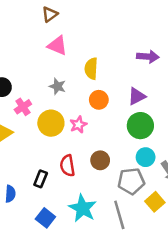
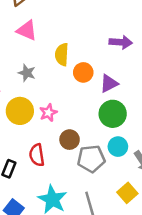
orange circle: (99, 100) -> (83, 72), moved
brown circle: (100, 160) -> (70, 140), moved
gray pentagon: (131, 181) -> (91, 159), moved

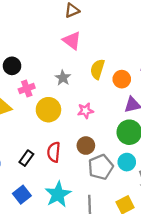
orange circle: (83, 72) -> (122, 79), moved
pink star: (48, 113) -> (85, 111), moved
gray pentagon: (91, 159) -> (101, 167), turned -30

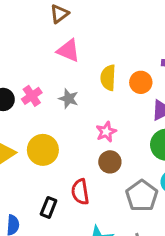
pink cross: (27, 88) -> (32, 96), moved
yellow circle: (48, 110) -> (43, 150), moved
brown circle: (86, 146) -> (110, 162), moved

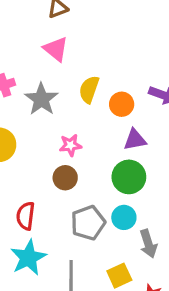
gray star: (69, 99) -> (41, 99), size x1.5
red semicircle: (80, 192) -> (26, 216), moved

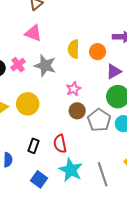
pink triangle: (56, 49) -> (33, 33), moved
gray pentagon: (88, 223) -> (99, 120), moved

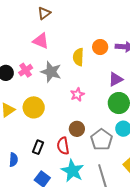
orange circle: (98, 52) -> (100, 47), moved
brown circle: (77, 111) -> (77, 129), moved
gray pentagon: (99, 120) -> (102, 140), moved

